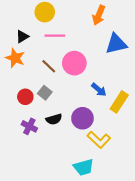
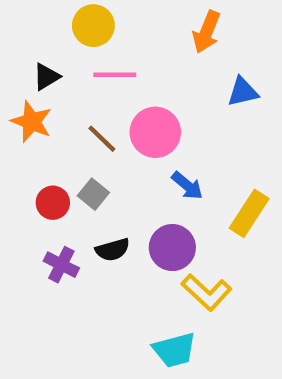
blue triangle: (116, 44) -> (243, 92), size x0.7
blue arrow: (99, 90) -> (187, 186), moved

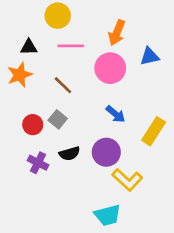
orange arrow: (206, 32) -> (117, 33), moved
black triangle: (46, 77) -> (29, 47), turned 30
orange star: (31, 122) -> (20, 75), turned 30
pink circle: (155, 132) -> (110, 68), moved

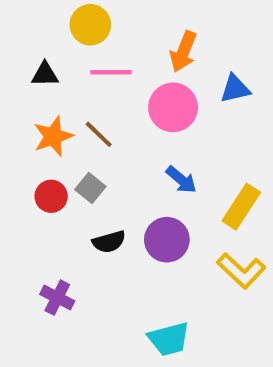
orange star: (20, 75) -> (53, 136), moved
purple cross: (38, 163) -> (57, 298), moved
yellow L-shape: (127, 180) -> (241, 271), moved

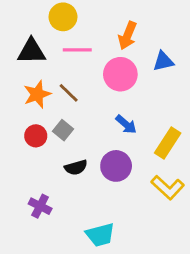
black triangle: (45, 74) -> (31, 51), size x1.5
cyan trapezoid: (169, 339) -> (100, 235), moved

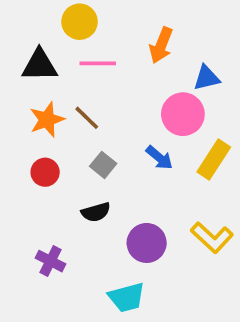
pink circle: (120, 74) -> (183, 114), moved
gray square: (63, 130) -> (103, 165), moved
yellow rectangle: (168, 143) -> (214, 160), moved
purple circle: (116, 166) -> (147, 243), moved

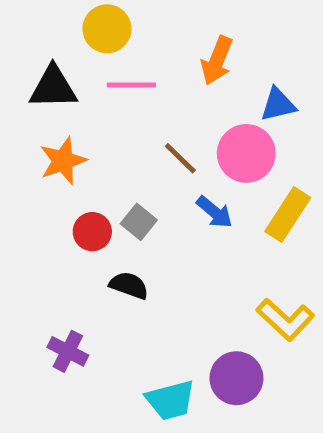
brown line: (87, 118) -> (180, 158), moved
red circle: (45, 172) -> (92, 232), moved
black semicircle: (96, 212) -> (129, 285), turned -144
purple circle: (147, 243) -> (236, 378), moved

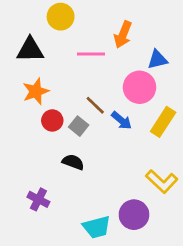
pink line: (131, 85) -> (91, 54), moved
brown line: (180, 158) -> (95, 105), moved
red circle: (92, 232) -> (52, 120), moved

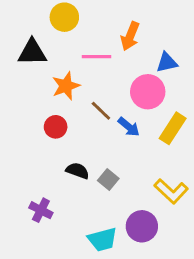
orange star: (36, 91) -> (66, 86), moved
gray square: (79, 126) -> (108, 179), moved

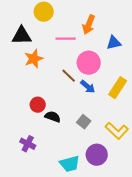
orange star: (66, 86) -> (34, 59), moved
pink circle: (148, 92) -> (89, 63), moved
red circle: (56, 127) -> (38, 105), moved
gray square: (108, 179) -> (84, 122), moved

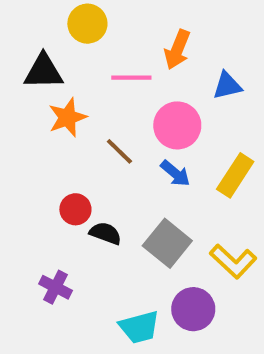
brown line: (69, 76) -> (119, 151), moved
gray square: (84, 122) -> (167, 243), size x1.6

